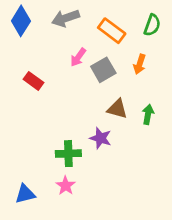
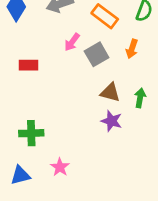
red rectangle: (34, 81) -> (29, 65), turned -36
purple star: (101, 138) -> (112, 121), moved
green cross: (68, 154) -> (31, 133), moved

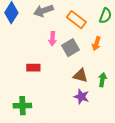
pink arrow: (72, 42) -> (52, 39), turned -32
red rectangle: (29, 65) -> (33, 68), moved

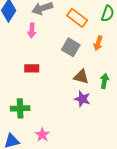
pink arrow: (52, 39) -> (32, 30), moved
gray square: (70, 48) -> (71, 47), turned -30

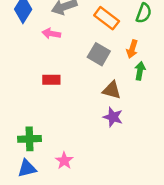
pink arrow: (32, 30) -> (51, 34), turned 96
green arrow: (104, 81) -> (140, 71), moved
green cross: (20, 108) -> (30, 139), moved

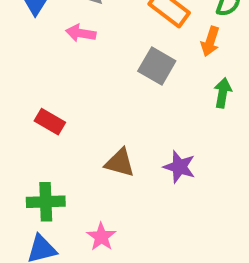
orange arrow: (132, 49) -> (210, 41), moved
red rectangle: (51, 80) -> (50, 122), moved, turned 30
brown triangle: (112, 90) -> (120, 163), moved

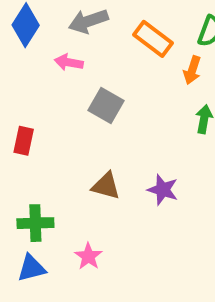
gray square: (157, 66) -> (106, 105), moved
red rectangle: (50, 122) -> (24, 141), moved, turned 72

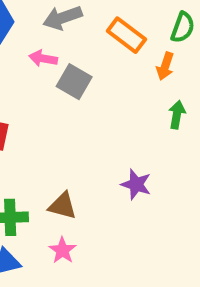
gray square: (106, 105) -> (74, 82), moved
brown triangle: (106, 186) -> (62, 206), moved

